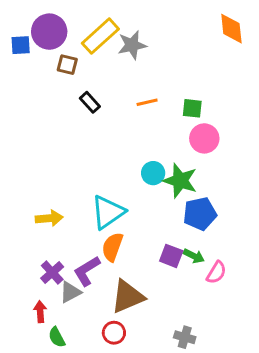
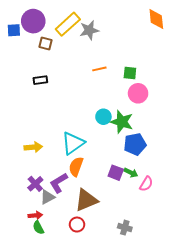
black rectangle: (90, 102) -> (40, 80), moved, turned -56
red arrow: (40, 312) -> (35, 215), moved, turned 88

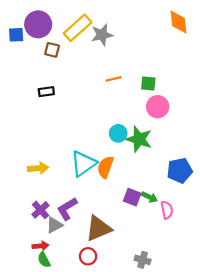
blue pentagon: (135, 144) -> (180, 170), moved
orange semicircle: (76, 167) -> (105, 167), moved
pink semicircle: (146, 184) -> (167, 210), turned -42

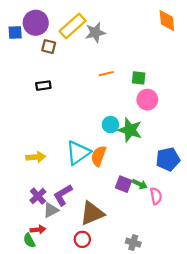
green semicircle: (44, 260) -> (29, 240), moved

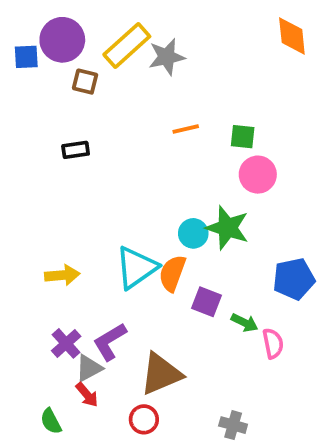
cyan circle: (110, 125) -> (193, 233), moved
purple square: (123, 184) -> (207, 302), moved
red arrow: (38, 230) -> (87, 395), moved, turned 56

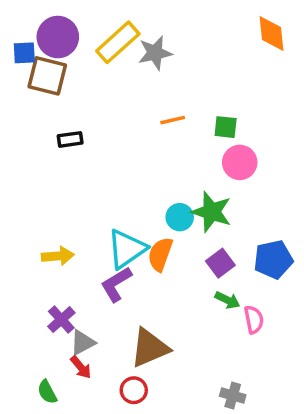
brown square: (85, 82) -> (47, 76), moved, size x1.6
purple square: (207, 302) -> (220, 263), moved, turned 32
purple L-shape: (110, 342) -> (116, 284), moved
gray cross: (233, 425) -> (233, 396), moved

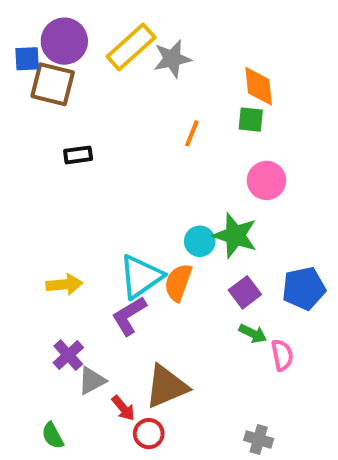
orange diamond: (272, 33) -> (259, 86), moved
orange line: (173, 120) -> (192, 133), turned -55
green square: (226, 127) -> (251, 120), moved
red arrow: (81, 367) -> (123, 408), moved

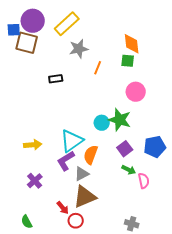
gray star: (172, 59) -> (79, 49), moved
black rectangle: (78, 155) -> (56, 79), moved
orange semicircle: (178, 282) -> (91, 155), moved
gray triangle: (92, 381) -> (82, 174), moved

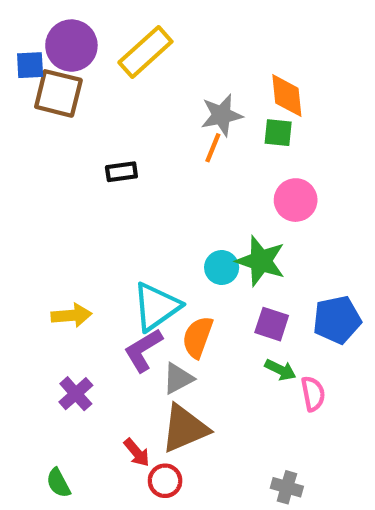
gray star: (79, 49) -> (222, 115), moved
purple square: (125, 149) -> (272, 324), turned -35

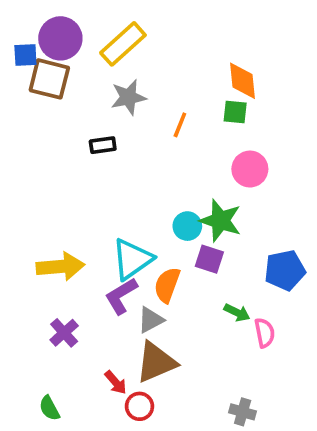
gray star: (222, 115) -> (128, 97), moved
yellow arrow: (71, 315) -> (60, 267), size x1.4
purple square: (272, 324) -> (209, 259), moved

